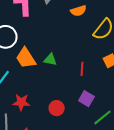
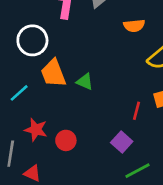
red line: (82, 69) -> (137, 111), moved
red circle: (57, 108) -> (66, 140), moved

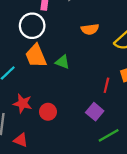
orange semicircle: (134, 26) -> (90, 29), moved
white circle: (32, 40) -> (32, 26), moved

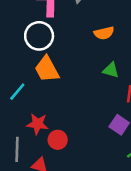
green triangle: (62, 62) -> (111, 70), moved
red circle: (48, 112) -> (58, 140), moved

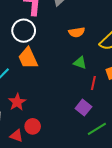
red star: (37, 124) -> (17, 102), turned 30
red circle: (58, 140) -> (33, 126), moved

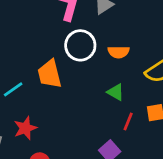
white circle: (24, 31) -> (80, 45), moved

